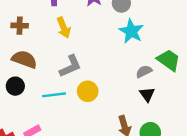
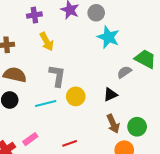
gray L-shape: (70, 66) -> (57, 76), turned -50
black triangle: (147, 94) -> (110, 95), moved, turned 48

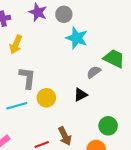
yellow arrow: (47, 42) -> (16, 44), turned 54
brown arrow: (113, 124) -> (65, 136), moved

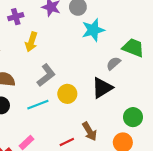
cyan star: (77, 38) -> (93, 30), turned -30
gray L-shape: (27, 78) -> (46, 75), turned 50
black triangle: (81, 95) -> (102, 88), size x1.5

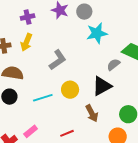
yellow arrow: (31, 42) -> (26, 42), moved
gray L-shape: (46, 75) -> (58, 60), moved
brown arrow: (90, 131) -> (92, 113), moved

